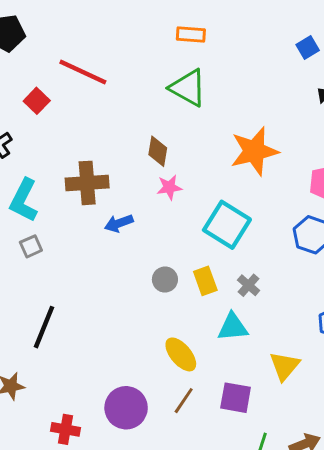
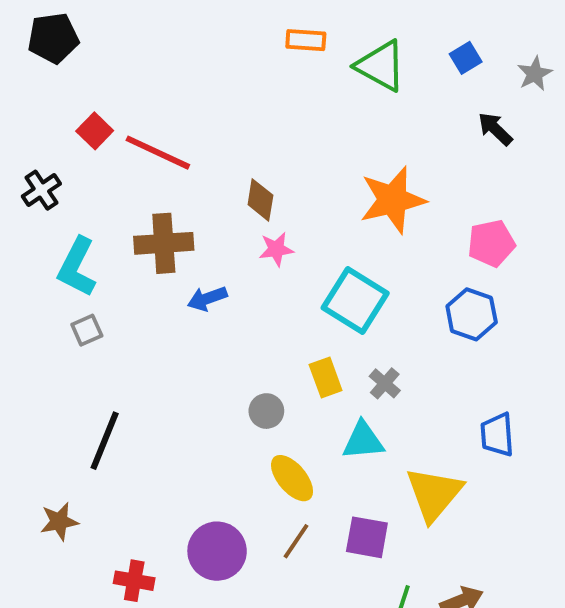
red line: (83, 72) -> (158, 153), moved
green triangle: (188, 88) -> (381, 66), moved
gray circle: (165, 280) -> (266, 411), moved
yellow triangle: (285, 366) -> (434, 494), size x1.4

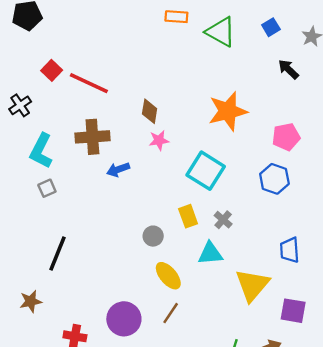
purple square: (367, 537) -> (293, 311), moved

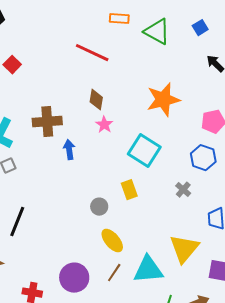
red line: (89, 83) -> (92, 53), moved
pink star: (159, 140) -> (104, 125), turned -30
blue arrow: (118, 170) -> (69, 150), turned 102
gray cross: (223, 220) -> (183, 190), moved
cyan triangle: (210, 254) -> (148, 270), moved, size x1.4

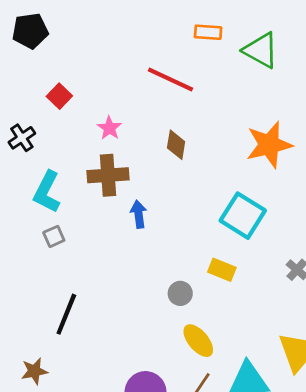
pink star: (104, 125) -> (109, 128), moved
yellow rectangle: (129, 190) -> (222, 270), turned -48

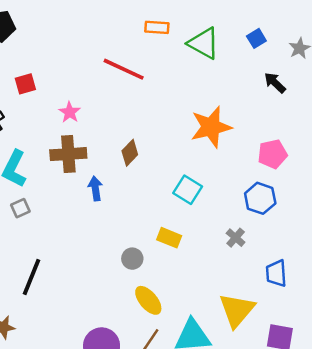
red square: (59, 96) -> (25, 84), turned 30
brown diamond: (176, 145) -> (130, 153), moved, turned 35
cyan square: (243, 216) -> (188, 190), size x0.7

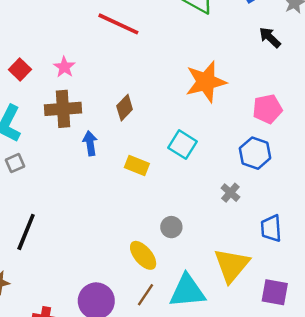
red square: (25, 84) -> (20, 69), moved, turned -30
yellow rectangle: (169, 238) -> (137, 166), moved
gray circle: (132, 259) -> (171, 227), moved

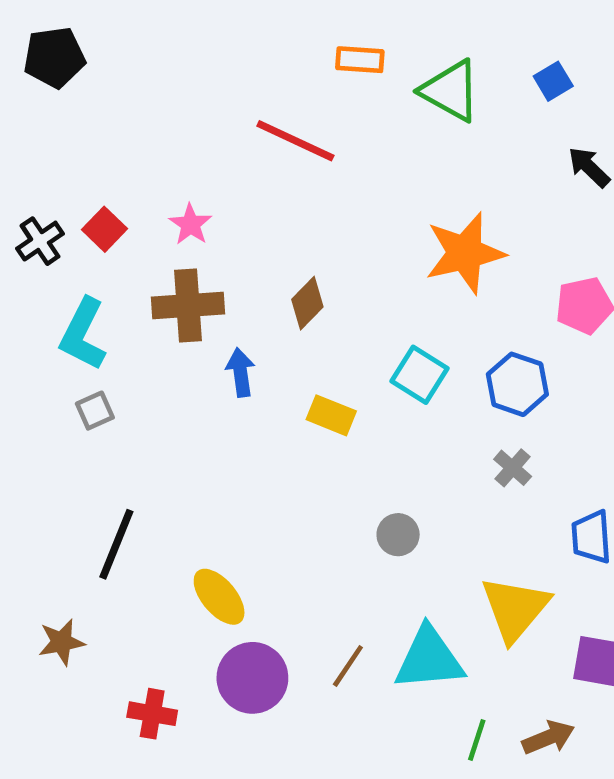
blue hexagon: (255, 153) -> (517, 384), moved
yellow ellipse: (143, 255) -> (219, 597), moved

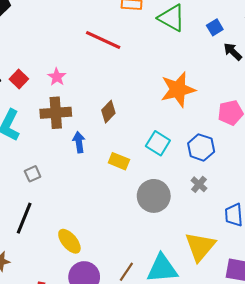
blue square: (553, 81) -> (215, 27), moved
gray square: (95, 411) -> (33, 174), moved
gray circle: (398, 535) -> (154, 196), moved, size x1.8

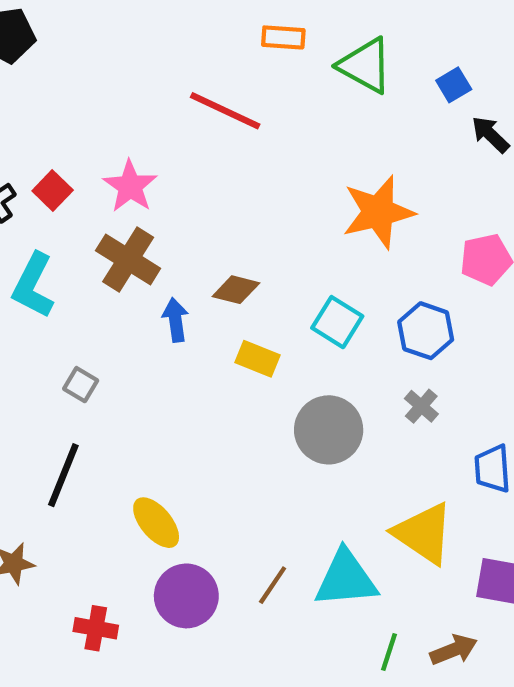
pink star: (57, 77) -> (130, 186), size x1.4
brown diamond: (108, 112) -> (236, 290), moved, turned 60
brown cross: (56, 113) -> (128, 260), turned 36
gray square: (33, 174) -> (81, 385), turned -35
yellow triangle: (200, 246) -> (423, 533), turned -36

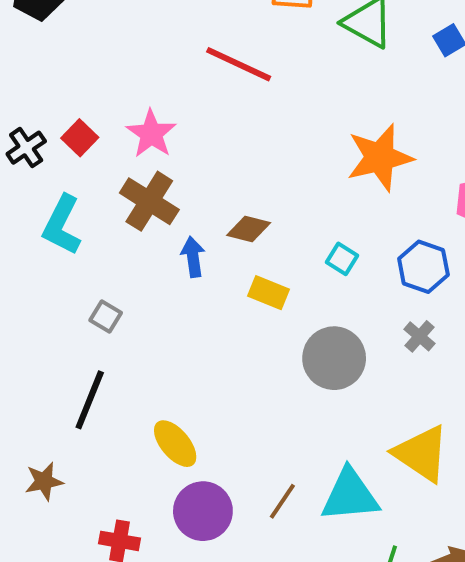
cyan square: (337, 322) -> (342, 259), size x0.7

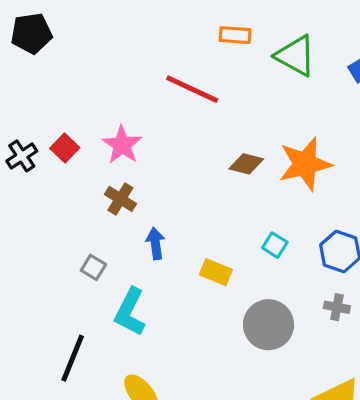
brown cross: (149, 201) -> (120, 199), size x0.7
cyan L-shape: (62, 225) -> (130, 312), moved
brown diamond: (249, 229) -> (246, 164), moved
gray square: (106, 316) -> (93, 267), moved
gray cross: (419, 336) -> (337, 307), turned -30

